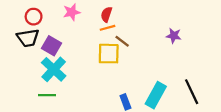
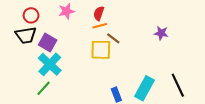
green line: (47, 95) -> (44, 88), turned -49

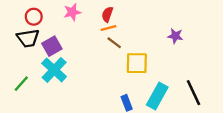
brown line: (113, 38) -> (114, 43), moved
purple square: (48, 42) -> (52, 46), turned 30
yellow square: (101, 50) -> (137, 63), moved
green line: (44, 88) -> (21, 84), moved

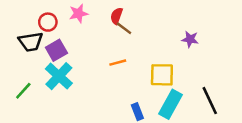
red circle: (34, 17) -> (48, 22), moved
orange line: (108, 28) -> (118, 63), moved
brown line: (114, 43) -> (124, 28), moved
yellow square: (137, 63) -> (162, 75), moved

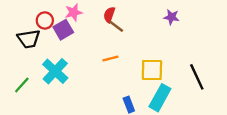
purple star: (190, 39) -> (171, 17), moved
purple square: (56, 50) -> (63, 30), moved
black line: (210, 101) -> (197, 77), moved

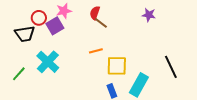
yellow square: (152, 70) -> (117, 66), moved

